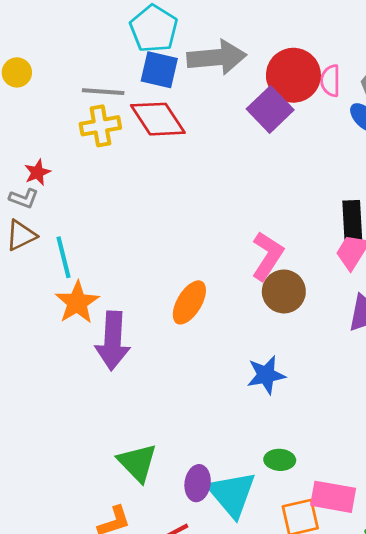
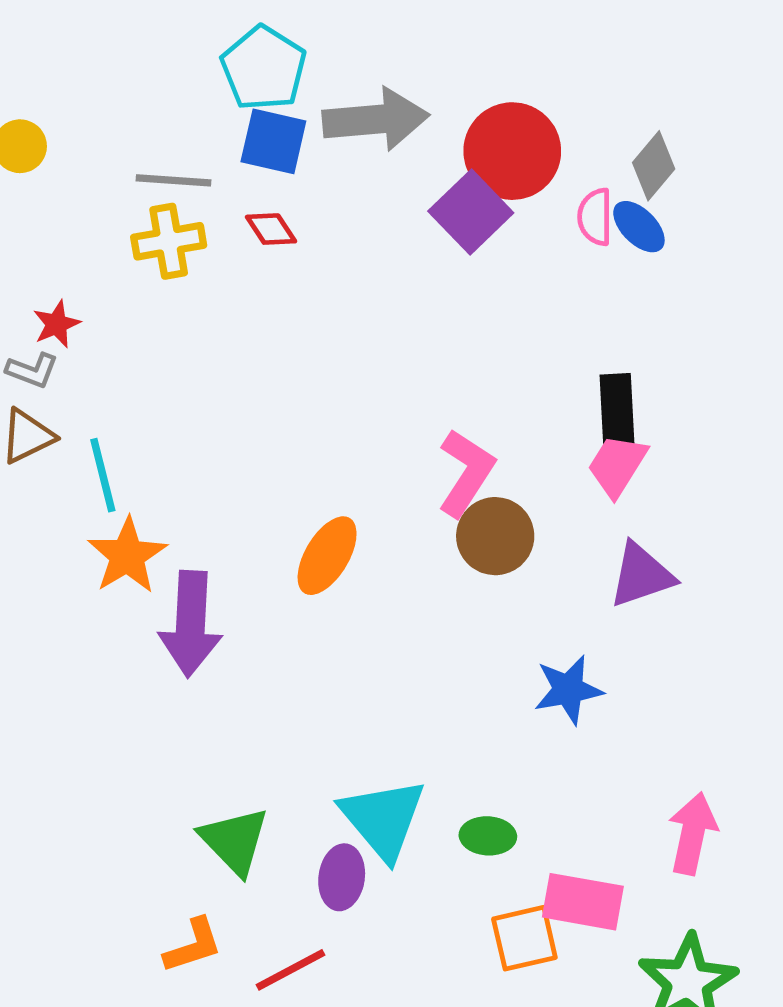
pink semicircle: (330, 81) -> (595, 217), moved
red diamond: (158, 119) -> (271, 229), size x0.5
blue star: (266, 375) -> (568, 690), moved
cyan triangle: (232, 494) -> (383, 819), moved

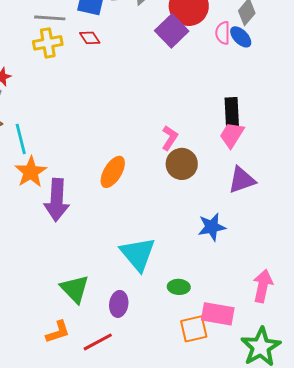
pink L-shape: (466, 473) -> (170, 138), size x0.7
cyan triangle: (383, 819) -> (138, 254), moved

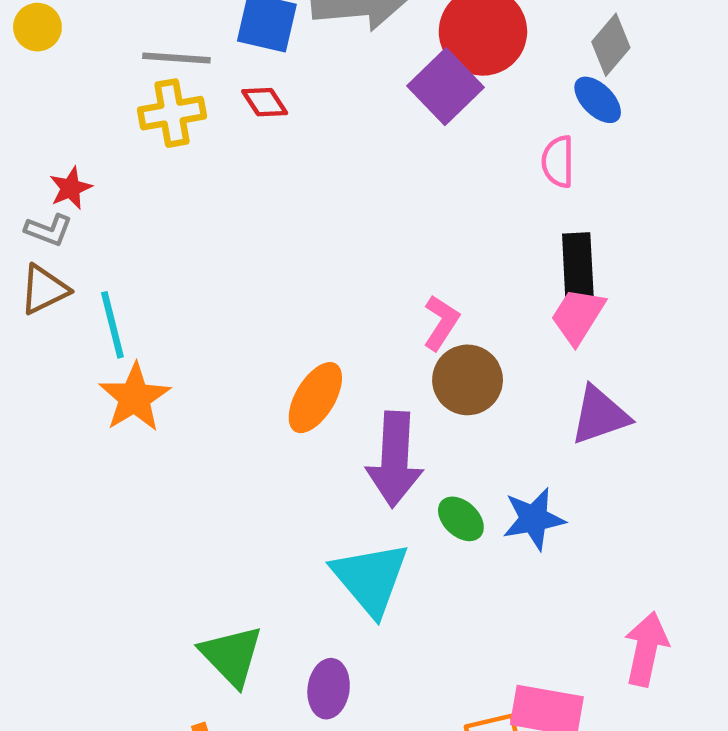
pink semicircle: (223, 33) -> (558, 162), moved
purple arrow: (57, 200) -> (395, 459), moved
green ellipse: (179, 287) -> (461, 519), moved, turned 40

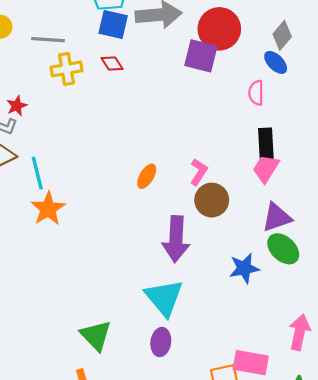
gray line: (176, 58) -> (48, 40), moved
purple square: (445, 87) -> (201, 56), turned -32
orange ellipse: (315, 398) -> (147, 176), moved, size x0.7
green ellipse: (461, 519) -> (283, 249), moved, size x1.4
purple ellipse: (329, 689) -> (161, 342), moved

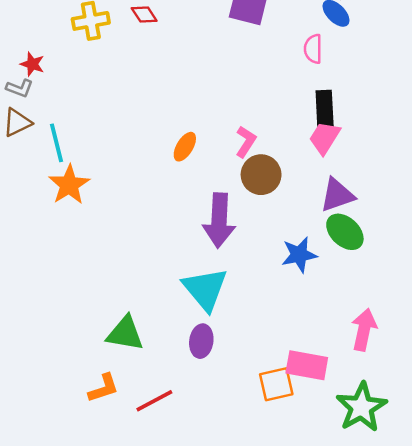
red star: (17, 106) -> (32, 64), turned -30
green triangle: (96, 336) -> (125, 333), turned -36

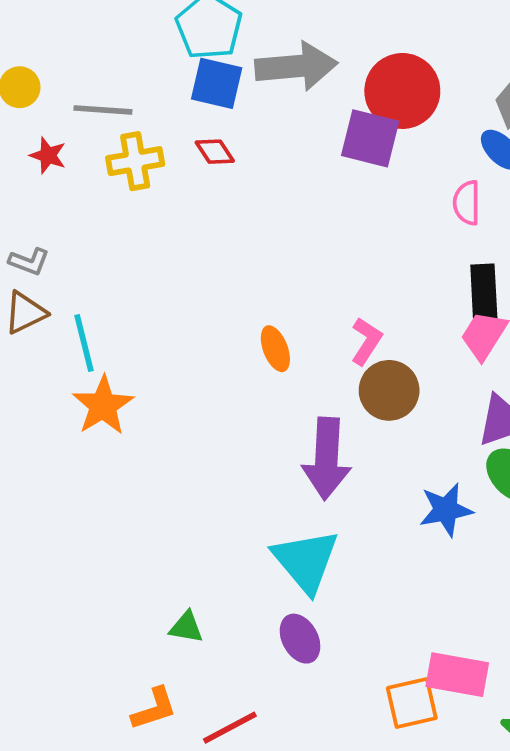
red star: (32, 64) -> (48, 155), moved
orange ellipse: (185, 147) -> (275, 349), turned -52
green triangle: (125, 333) -> (186, 627), size x0.6
purple ellipse: (201, 341) -> (300, 639), turned -36

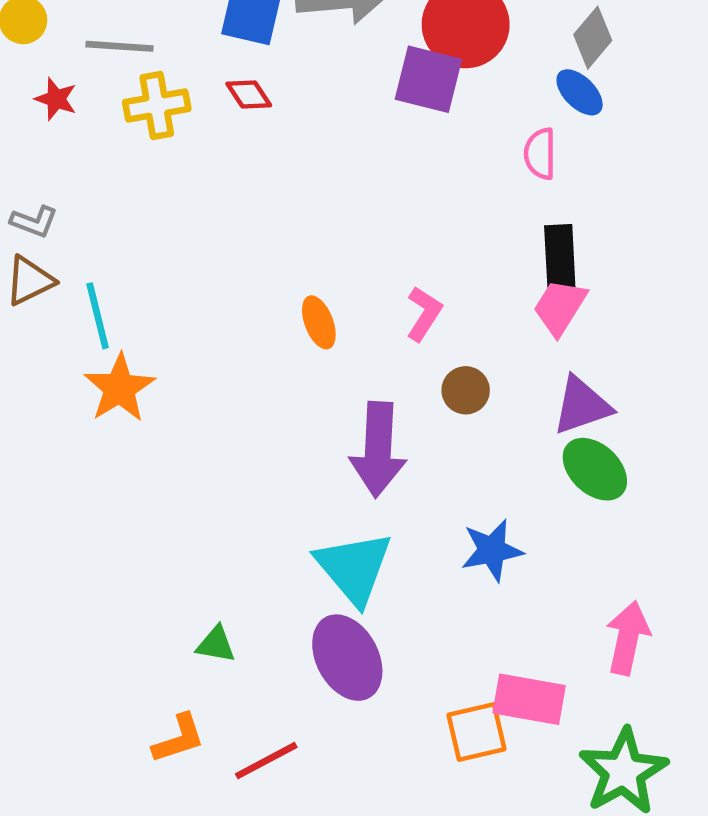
brown circle: (389, 390) -> (466, 390), moved, size x0.7
blue star: (446, 510) -> (492, 550), moved
purple ellipse: (300, 639) -> (347, 658), size x1.5

